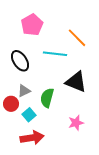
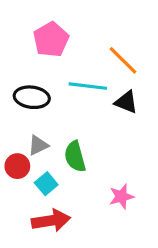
black ellipse: (20, 61) -> (32, 97), turned -50
black triangle: (76, 82) -> (126, 102), moved, size x0.7
green semicircle: (47, 98) -> (75, 156), turned -30

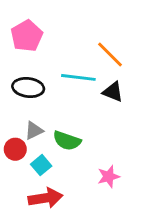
pink pentagon: (51, 40) -> (27, 36), moved
green semicircle: (75, 156) -> (67, 141), turned -56

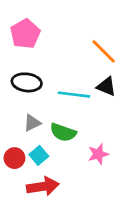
cyan line: (78, 77) -> (74, 95), moved
red circle: (15, 149) -> (14, 158), moved
pink star: (109, 176) -> (98, 154), moved

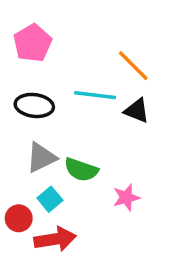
cyan line: (74, 95) -> (95, 95), moved
gray triangle: (32, 123) -> (41, 158), size x1.4
red circle: (14, 158) -> (19, 218), moved

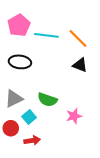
cyan line: (95, 95) -> (46, 35), moved
gray triangle: (41, 158) -> (14, 99), moved
red arrow: (55, 239) -> (32, 140), size x0.7

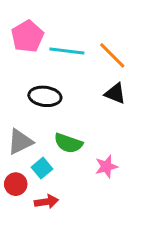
black ellipse: (20, 62) -> (45, 96), moved

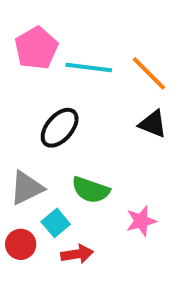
black ellipse: (45, 96) -> (60, 128), turned -56
red arrow: (46, 202) -> (77, 254), moved

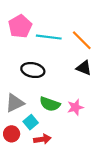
black ellipse: (60, 128) -> (33, 70), turned 60
pink star: (141, 221) -> (75, 107), moved

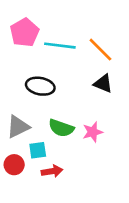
cyan square: (31, 122) -> (38, 150), turned 32

